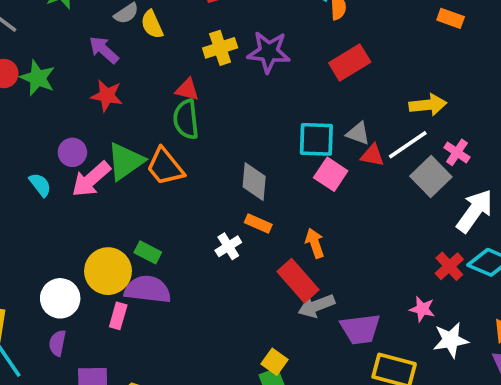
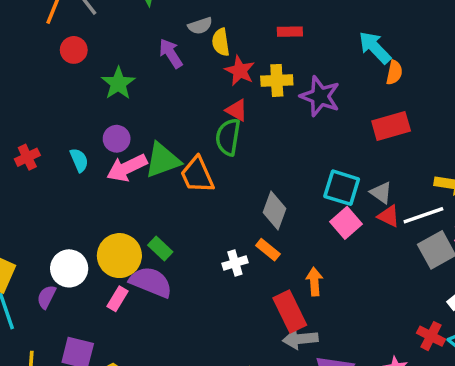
green star: (38, 78) -> (118, 83), moved
red star: (107, 96) -> (240, 71), moved
red cross: (449, 266) -> (431, 336), turned -36
purple semicircle: (57, 343) -> (46, 297), moved

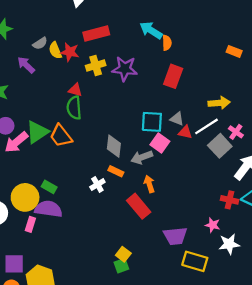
red rectangle: (290, 32) -> (96, 33), size x1.6
red star: (240, 71) -> (70, 52), moved
red rectangle: (391, 126) -> (173, 76), turned -40
gray arrow: (300, 339) -> (142, 157), moved

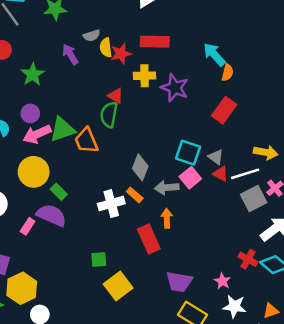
red star: (70, 52) -> (121, 54), turned 30
white cross: (97, 185) -> (111, 204), size x1.5
yellow circle: (25, 197) -> (34, 172), moved
yellow square: (123, 254) -> (118, 286), size x1.6
green square: (121, 266) -> (99, 260), moved

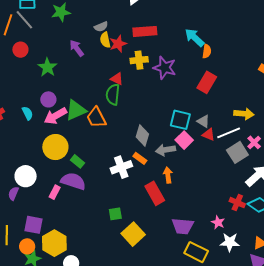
gray semicircle: (92, 36) -> (101, 27), moved

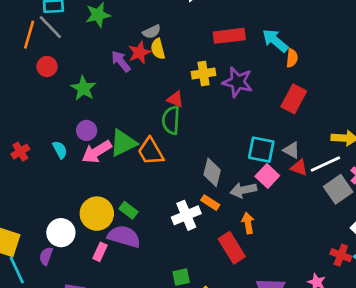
red rectangle: (145, 31) -> (229, 36), moved
red star: (118, 44) -> (139, 53), moved
yellow circle: (55, 147) -> (97, 214), moved

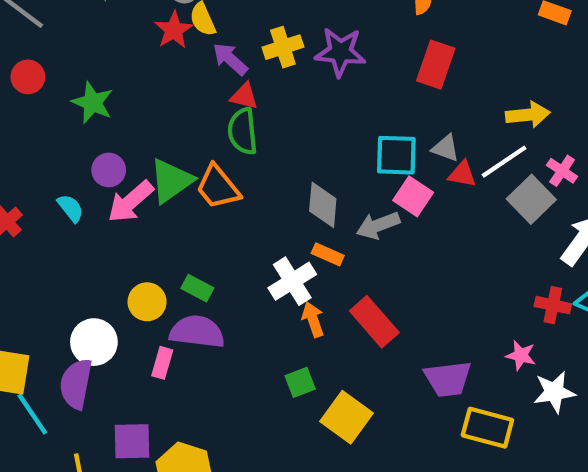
purple arrow: (121, 61) -> (230, 59), moved
yellow circle: (97, 214) -> (147, 302), size x0.7
orange arrow: (248, 223) -> (313, 320), moved
purple semicircle: (46, 256) -> (76, 384), size x1.6

